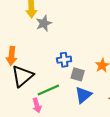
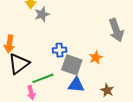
gray square: (78, 74) -> (72, 65), size x1.5
blue triangle: (83, 95) -> (76, 85), turned 42

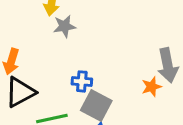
orange star: (96, 58) -> (152, 87), moved

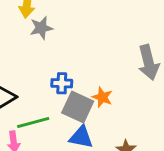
orange star: (152, 87) -> (102, 97), moved, turned -30

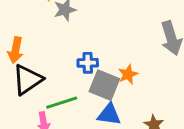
orange star: (102, 97) -> (128, 74), turned 30

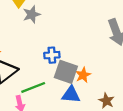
orange star: (128, 74) -> (83, 75), moved

